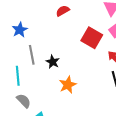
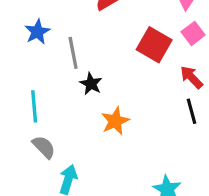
gray line: (32, 55) -> (73, 53), moved

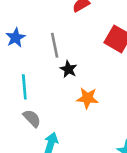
blue star: (37, 32) -> (16, 38), moved
orange star: (115, 121) -> (87, 98), turned 30

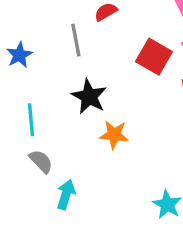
gray line: (55, 45) -> (76, 40), moved
black star: (68, 69) -> (89, 97), size x1.5

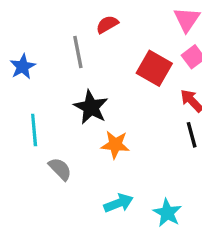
gray semicircle: (41, 161) -> (60, 169), moved
cyan arrow: (66, 195) -> (119, 203), moved, turned 52

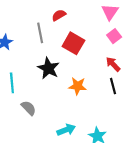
red square: (154, 68) -> (73, 43), moved
orange star: (115, 145) -> (78, 86), moved

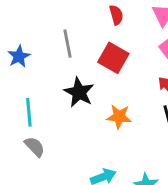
red semicircle: (59, 15) -> (116, 15), moved, turned 104
gray semicircle: (29, 108) -> (35, 147), moved

